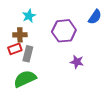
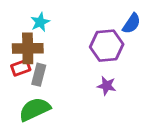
purple hexagon: (64, 31) -> (107, 46), moved
brown cross: (20, 35) -> (28, 48), size x1.5

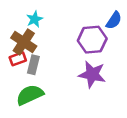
brown cross: (28, 48) -> (24, 42), turned 35
purple star: (107, 86) -> (92, 74), size x1.6

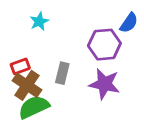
brown cross: (24, 42) -> (27, 85), moved
gray rectangle: (33, 65) -> (62, 73), moved

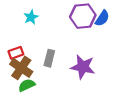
purple hexagon: (104, 45) -> (83, 16), moved
green semicircle: (34, 107) -> (27, 85), size x0.7

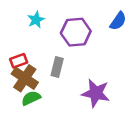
purple hexagon: (83, 16) -> (76, 32), moved
purple star: (83, 67) -> (96, 93), moved

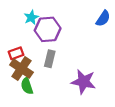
purple hexagon: (76, 32) -> (48, 29), moved
green semicircle: (31, 98) -> (27, 86), turned -84

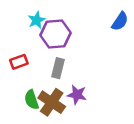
brown cross: (21, 69) -> (52, 102), moved
purple star: (84, 82) -> (77, 95), moved, size x0.7

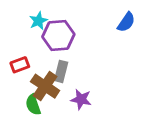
brown cross: (52, 102) -> (45, 86), moved

